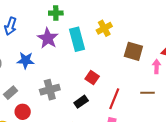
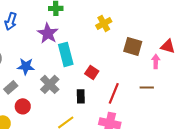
cyan rectangle: (77, 39) -> (66, 54), moved
blue star: (26, 60) -> (26, 66), moved
gray cross: (50, 90) -> (50, 84), turned -30
black rectangle: (81, 102) -> (81, 96), turned -56

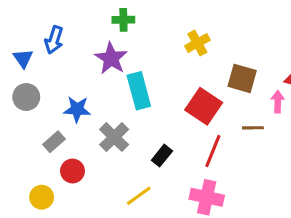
red square: (92, 72) -> (204, 106), moved, size x1.6
brown line: (147, 87) -> (253, 128), moved
black rectangle: (81, 96) -> (162, 156), turned 40

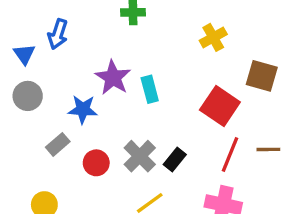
purple star: (111, 58) -> (113, 78), moved
cyan rectangle: (139, 91) -> (150, 89), size x0.7
brown line: (253, 128) -> (268, 149), moved
gray cross: (114, 137) -> (140, 156), moved
red circle: (72, 171) -> (96, 163), moved

